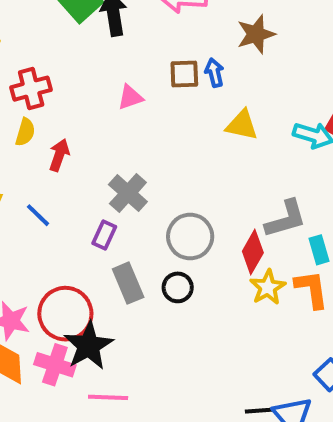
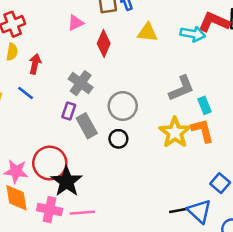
blue line: (38, 215) -> (26, 93), moved
red diamond: (253, 252) -> (104, 44), moved
gray rectangle: (128, 283) -> (87, 126), moved
yellow star: (268, 287) -> (175, 132), size x1.4
pink cross: (55, 365) -> (50, 210), moved

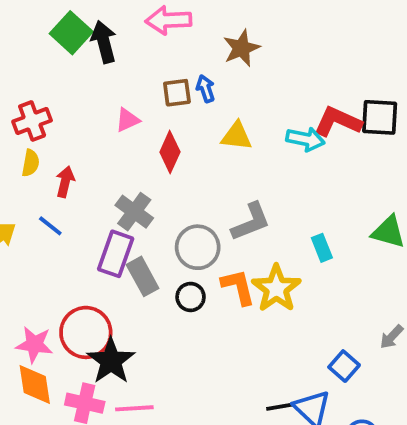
gray L-shape: (181, 88) -> (251, 222), moved
purple rectangle: (69, 111) -> (116, 254), size x1.6
orange L-shape: (203, 131) -> (238, 287), moved

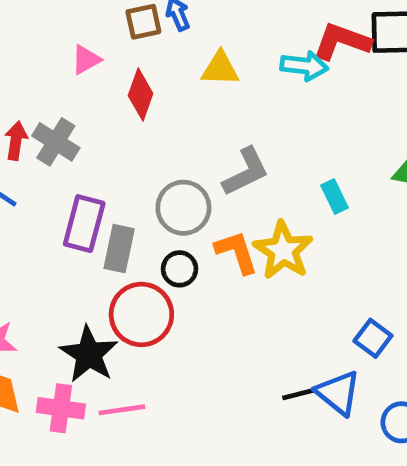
gray cross: (134, 212) -> (56, 142), moved
gray rectangle: (143, 276) -> (119, 249), turned 45
red circle: (86, 332) -> (141, 314), moved

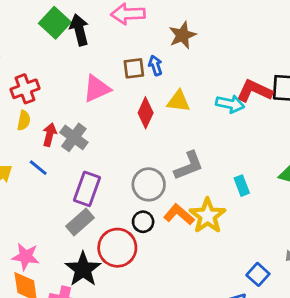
pink triangle: (86, 60) -> (97, 89), size x1.5
red diamond: (141, 94) -> (146, 113), moved
gray rectangle: (119, 249) -> (80, 222), moved, turned 32
orange L-shape: (237, 252) -> (179, 214), turned -36

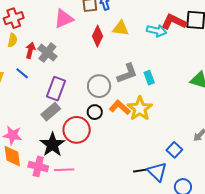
cyan rectangle: (242, 186) -> (149, 78), moved

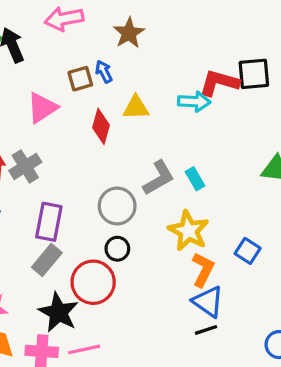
gray cross: (47, 53) -> (25, 166), turned 30
orange L-shape: (120, 107) -> (203, 270), moved, turned 85
blue square: (174, 150) -> (248, 251), moved
blue triangle: (157, 172) -> (208, 302), moved

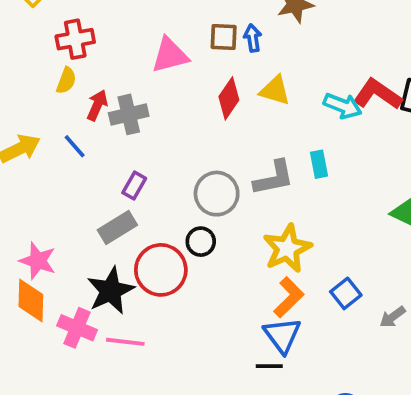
cyan rectangle: (195, 179) -> (319, 164), moved
purple rectangle: (49, 222) -> (134, 186), size x0.6

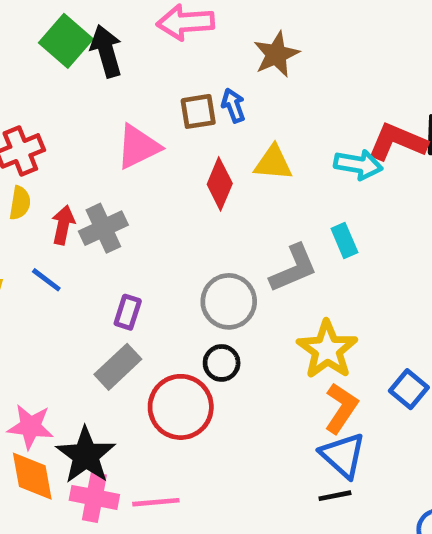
black star: (111, 291) -> (86, 455), moved

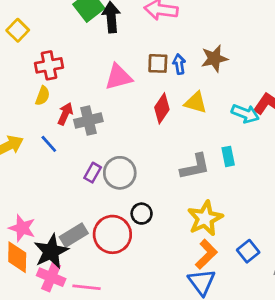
brown star: (276, 54) -> (214, 59), moved
gray circle: (229, 301) -> (120, 173), moved
gray rectangle: (118, 367) -> (74, 235), moved

